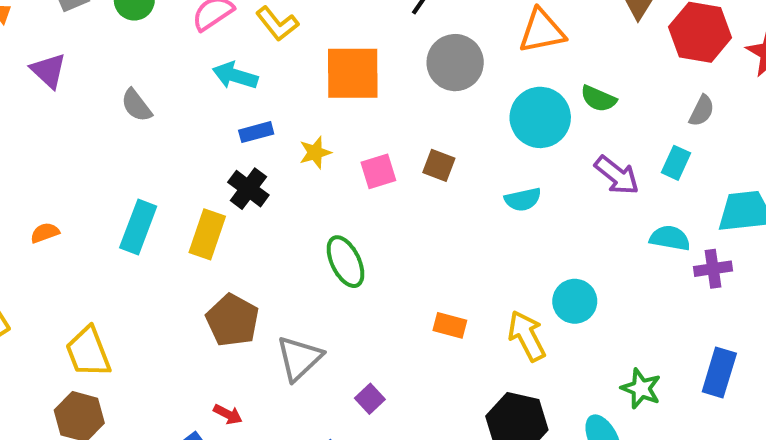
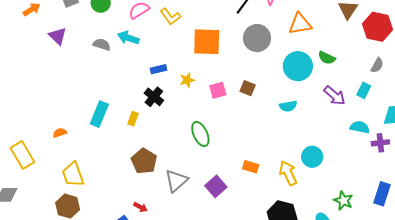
cyan arrow: (235, 76) -> (128, 38), moved
gray semicircle: (136, 105) -> (102, 45), moved, turned 144
orange semicircle: (45, 233) -> (60, 133), moved
yellow rectangle: (207, 234) -> (133, 119), size x0.6
purple square: (370, 399) -> (216, 186), moved, size x1.5

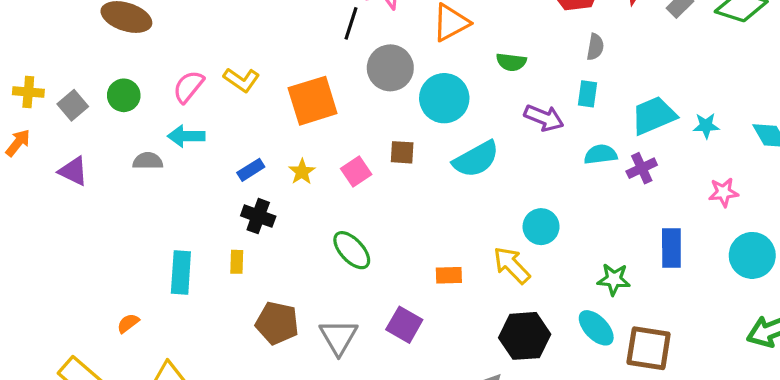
cyan circle: (298, 66) -> (444, 98), moved
cyan semicircle: (288, 106) -> (476, 159), size x1.6

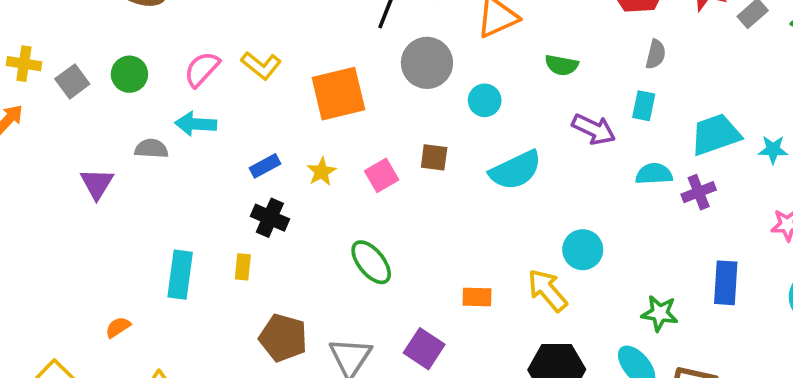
cyan circle: (444, 98) -> (485, 100), size x0.6
purple triangle: (73, 171) -> (97, 184), moved, turned 32

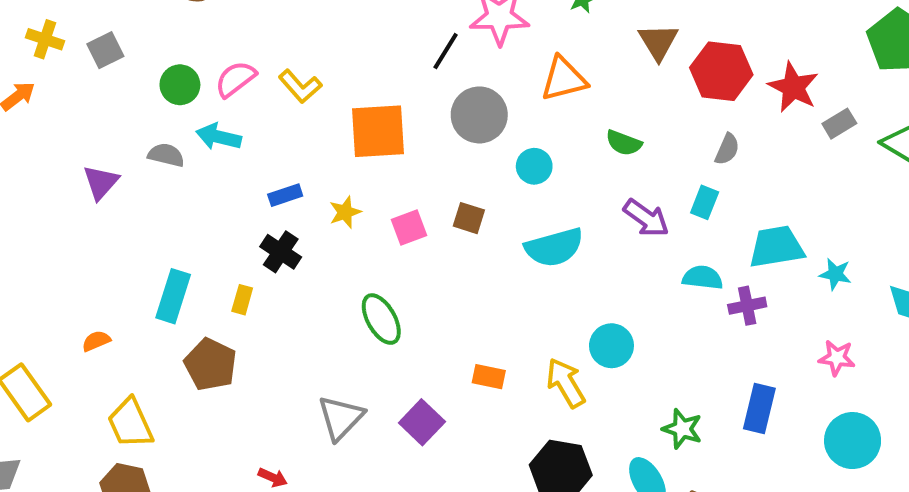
green circle: (129, 74) -> (180, 85), moved
gray square: (72, 81) -> (105, 50), moved
brown pentagon: (283, 338) -> (210, 364), moved

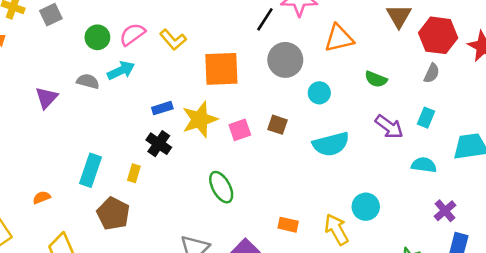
cyan arrow: (219, 137) -> (121, 70), turned 140
gray semicircle: (727, 149) -> (432, 73), moved
yellow star: (345, 212) -> (200, 119), size x1.8
purple cross: (747, 306) -> (445, 211), moved, turned -30

